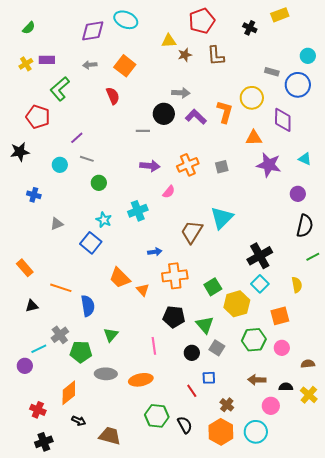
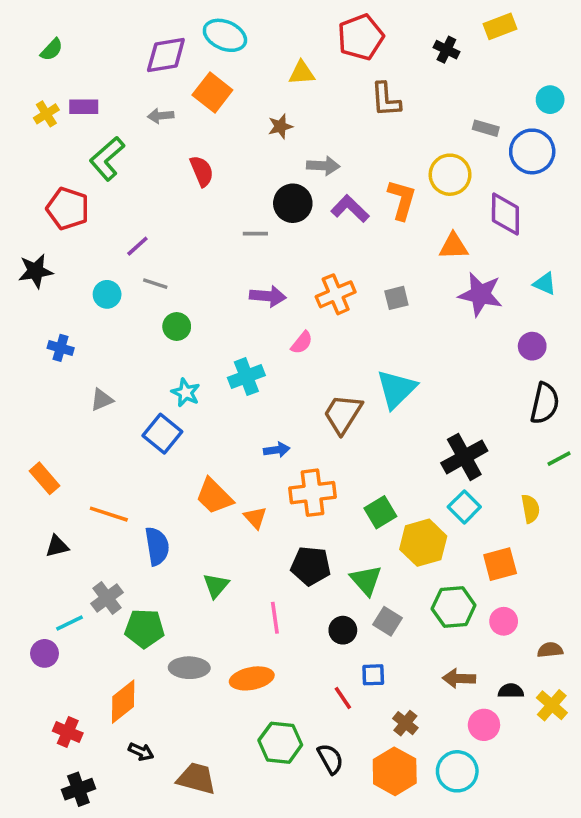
brown star: (185, 55) -> (280, 126), moved
orange square: (125, 66) -> (212, 92), moved
green triangle: (111, 335) -> (216, 586), moved

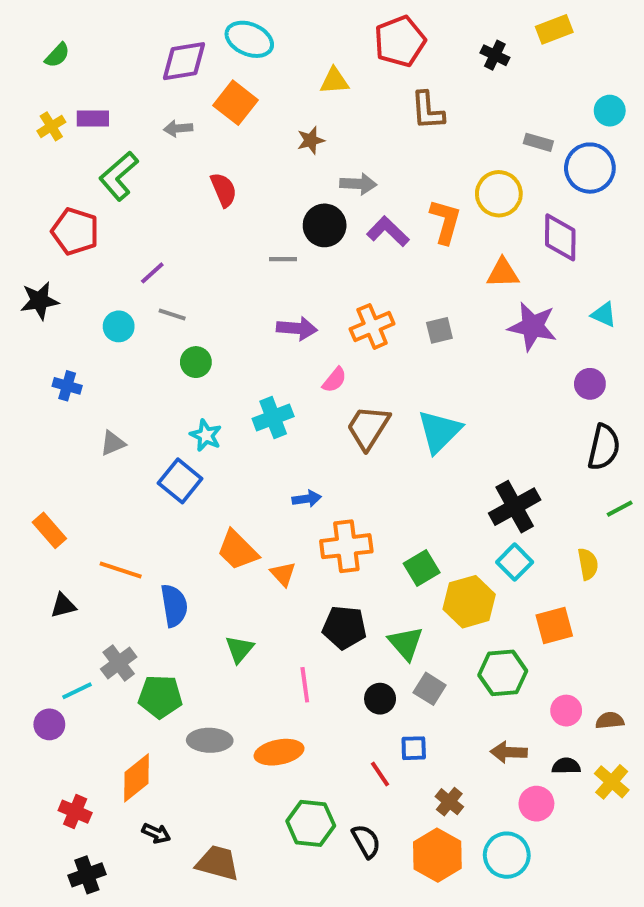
brown trapezoid: (343, 414) -> (368, 427), moved
pink circle: (504, 621) -> (566, 711), moved

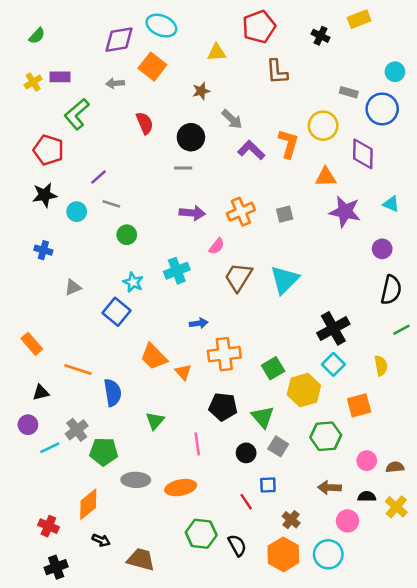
gray arrow: (358, 184) -> (232, 119), turned 40
black circle: (325, 225) -> (191, 137), moved
black star: (39, 301) -> (45, 195), moved
purple circle: (49, 724) -> (28, 425), moved

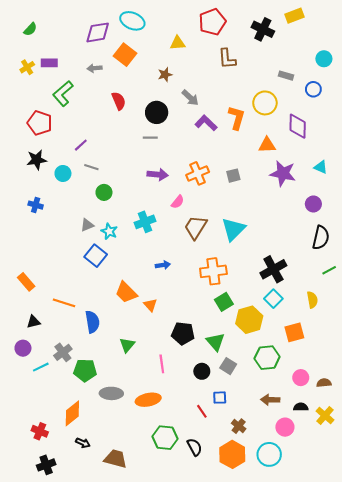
black cross: (321, 36) -> (263, 29), size x1.5
blue circle: (382, 109) -> (313, 89), size x0.6
gray triangle: (73, 287) -> (87, 225), moved
orange cross: (224, 354) -> (213, 271), moved

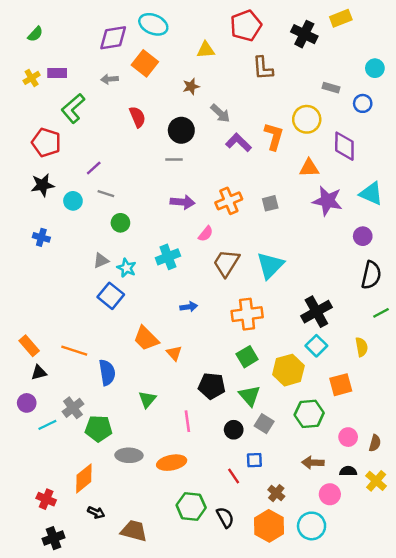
cyan triangle: (321, 167) -> (371, 194), size x1.5
orange rectangle: (26, 282) -> (29, 346), moved
green square: (224, 302) -> (247, 357), moved
brown semicircle: (324, 383) -> (375, 443), turned 112

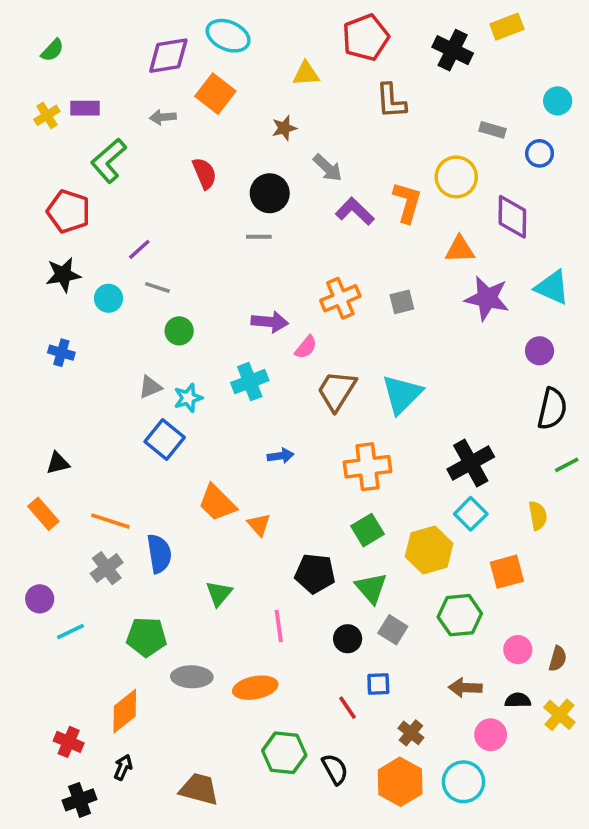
purple arrow: (183, 202) -> (270, 322), moved
cyan star: (127, 268) -> (188, 398), turned 30
black triangle: (39, 373) -> (58, 463), moved
gray cross: (73, 408) -> (107, 568), moved
black arrow: (96, 513) -> (123, 767), moved, turned -91

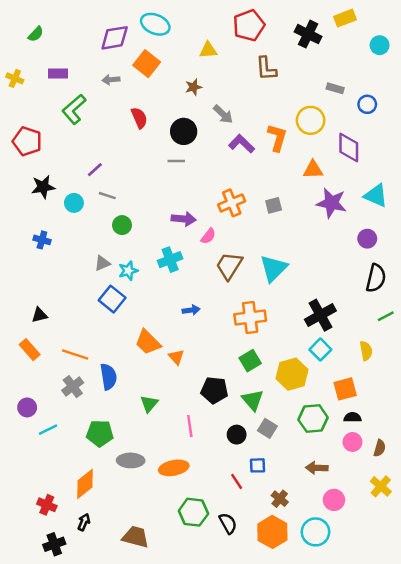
cyan circle: (558, 101) -> (380, 45), moved
yellow cross: (47, 115) -> (15, 78), moved, turned -35
red pentagon: (69, 211) -> (27, 141), moved
black semicircle: (518, 700) -> (352, 417), moved

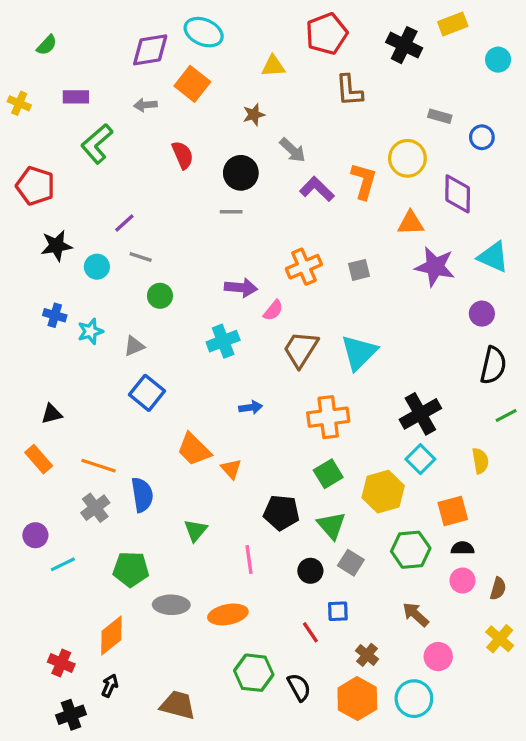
cyan star: (128, 271) -> (90, 331), moved
brown arrow: (317, 468) -> (416, 614), turned 40

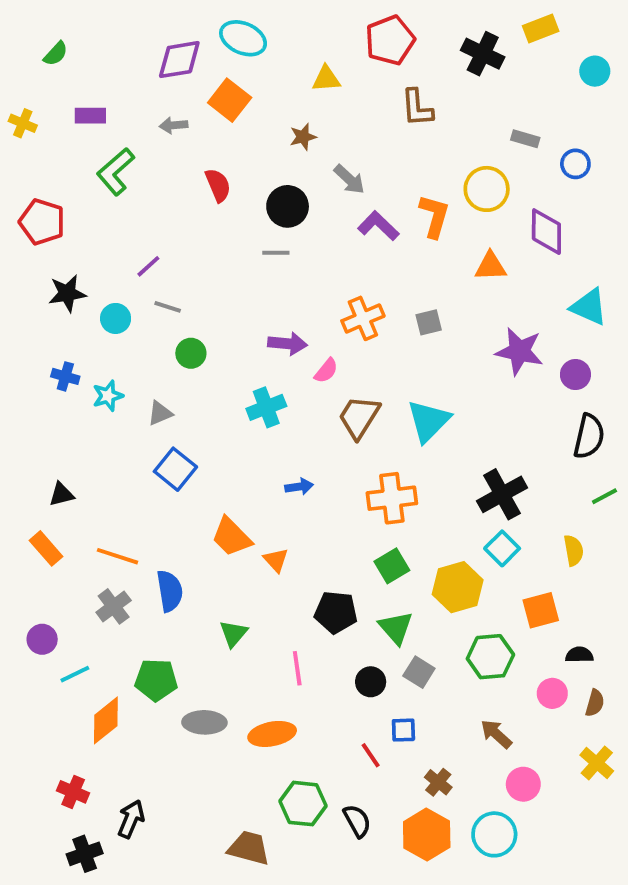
purple star: (435, 267) -> (519, 351), moved
black semicircle: (462, 548) -> (579, 655), moved
orange diamond: (111, 636) -> (106, 720), moved
black arrow: (110, 686) -> (131, 819), size x1.4
brown trapezoid: (178, 705) -> (249, 848), moved

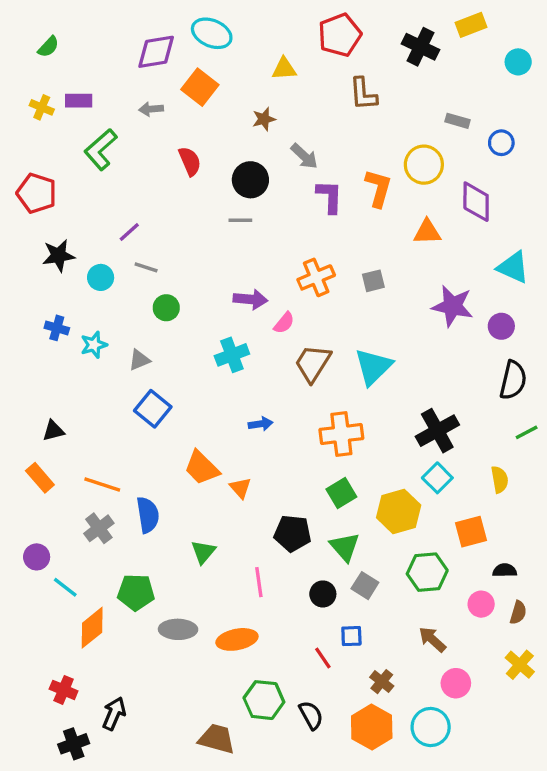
yellow cross: (23, 123) -> (42, 107), moved
purple L-shape: (378, 226) -> (330, 197), turned 48
cyan line: (75, 674) -> (65, 587), turned 64

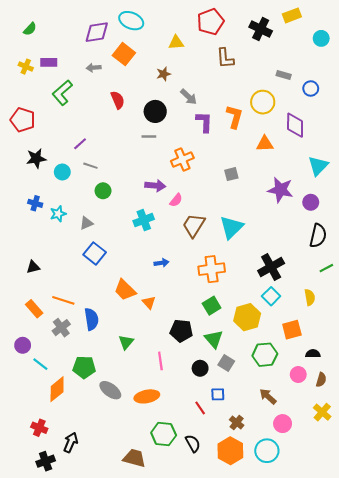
cyan triangle: (513, 267) -> (318, 166), turned 50
orange cross: (316, 277) -> (182, 159), moved
orange rectangle: (40, 478) -> (34, 309), moved
gray ellipse: (178, 629) -> (110, 390), turned 35

